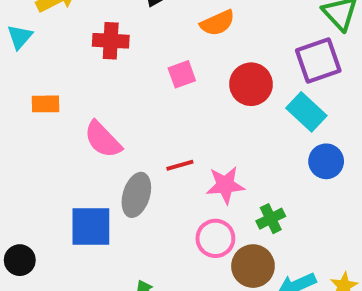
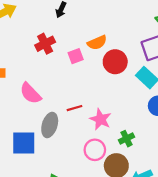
orange semicircle: (217, 23) -> (97, 43), moved
red cross: (111, 41) -> (45, 44), moved, turned -30
pink star: (225, 185) -> (100, 119), turned 30

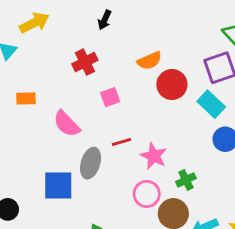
pink square: (76, 56) -> (110, 97), moved

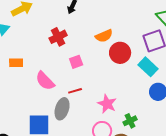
red line: (121, 142) -> (75, 91), moved

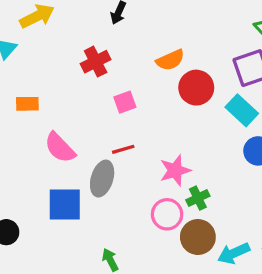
pink semicircle: (45, 81) -> (60, 148), moved
pink star: (107, 104) -> (175, 170), turned 30
green cross: (130, 121) -> (198, 198), moved

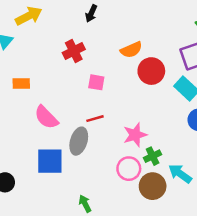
pink square: (125, 102) -> (96, 82), turned 30
cyan arrow: (234, 253) -> (180, 174), moved, turned 60

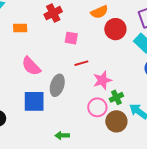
orange rectangle: (21, 84) -> (20, 28), moved
red line: (95, 119) -> (81, 63), moved
green arrow: (85, 204) -> (62, 135), turned -64

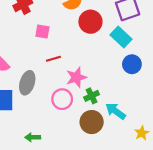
pink circle: (97, 107) -> (62, 99), moved

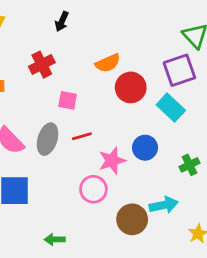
blue circle: (132, 64) -> (145, 148), moved
gray ellipse: (27, 83) -> (48, 139), moved
green cross: (92, 96) -> (189, 165), moved
cyan arrow: (116, 111) -> (164, 205), turned 132

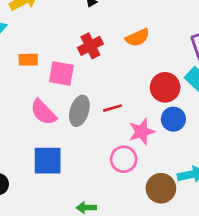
red cross: (42, 65) -> (90, 46), moved
red circle: (131, 87) -> (165, 87), moved
pink square: (68, 100) -> (61, 74), moved, size x1.4

